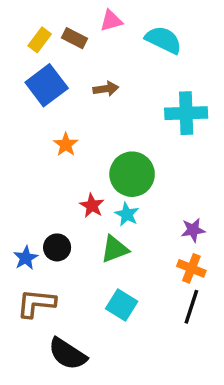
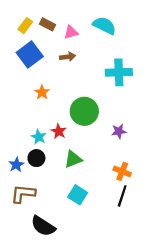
pink triangle: (111, 21) -> (71, 32), moved
cyan star: (127, 214) -> (39, 137), moved
purple star: (193, 230) -> (119, 131), moved

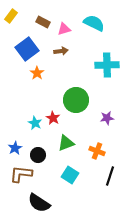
yellow rectangle: (25, 26) -> (11, 16), moved
orange star: (42, 92) -> (37, 73), moved
black circle: (36, 158) -> (38, 155), moved
orange cross: (122, 171) -> (97, 151), moved

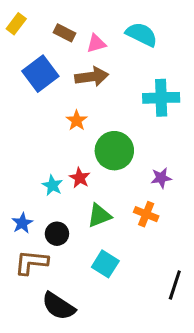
brown arrow: (61, 51) -> (92, 77), size x1.5
orange star: (37, 73) -> (77, 120), moved
orange cross: (97, 151) -> (146, 214), moved
black line: (110, 176) -> (175, 285), moved

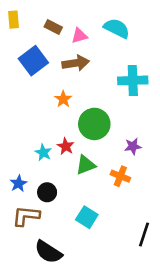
yellow rectangle: (16, 24) -> (14, 20), turned -42
green triangle: (99, 216) -> (86, 165), moved

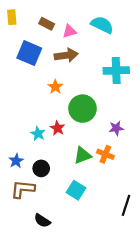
blue square: (33, 61) -> (29, 53), turned -30
green triangle: (86, 165) -> (83, 155), moved
black semicircle: (48, 252) -> (42, 221), size x0.7

